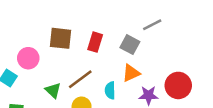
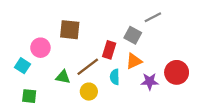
red rectangle: (95, 42) -> (109, 50), moved
green triangle: (53, 90) -> (63, 77), turned -32

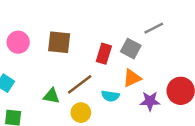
pink circle: (40, 48) -> (18, 42), moved
red rectangle: (109, 50) -> (104, 54), moved
cyan semicircle: (115, 77) -> (110, 96), turned -80

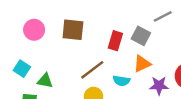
green triangle: (51, 96) -> (45, 81), moved

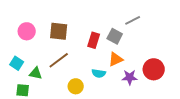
brown line: (92, 70) -> (59, 60), moved

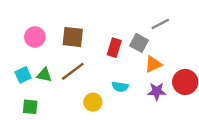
orange triangle: (116, 59) -> (153, 64), moved
cyan square: (17, 63) -> (23, 75), turned 32
green triangle: (36, 73) -> (44, 75), moved

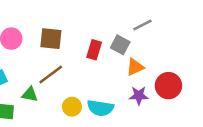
green triangle: (44, 75) -> (30, 94), moved
cyan semicircle: (120, 87) -> (100, 108), moved, size x1.5

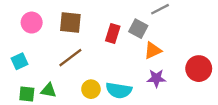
red circle: (168, 86) -> (199, 69), moved
green triangle: (30, 94) -> (49, 90), moved

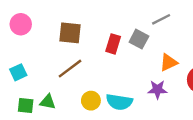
pink circle: (32, 23) -> (21, 24), moved
orange triangle: (153, 50) -> (169, 62), moved

